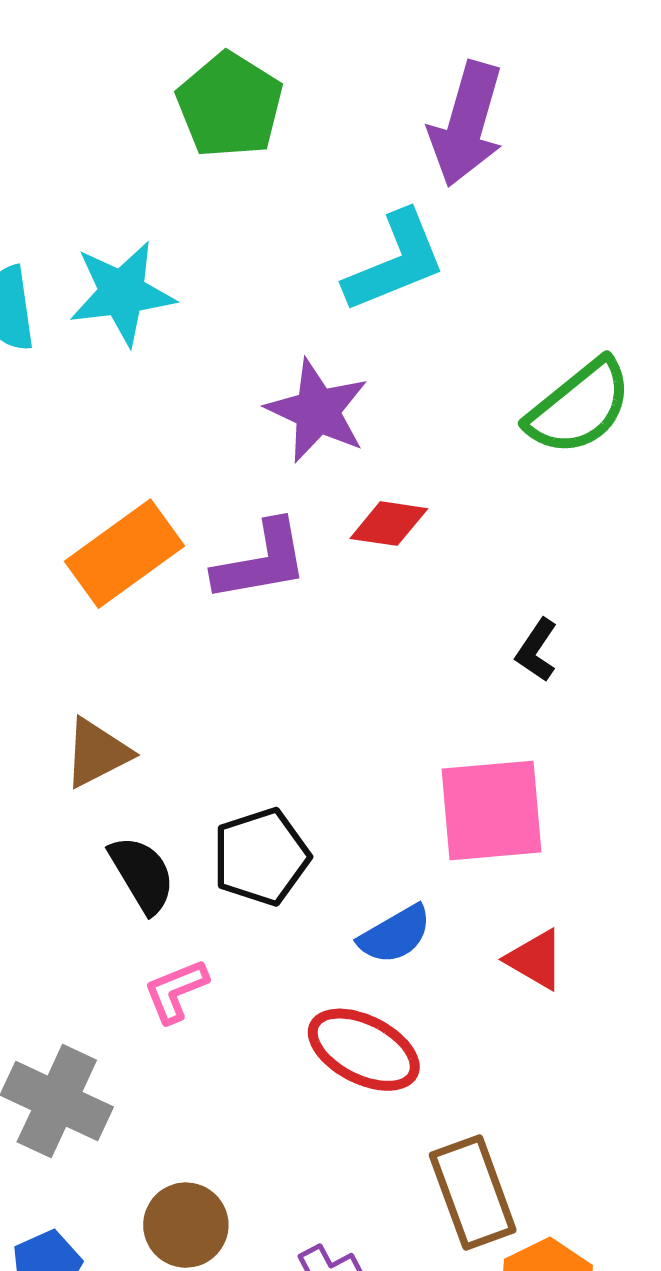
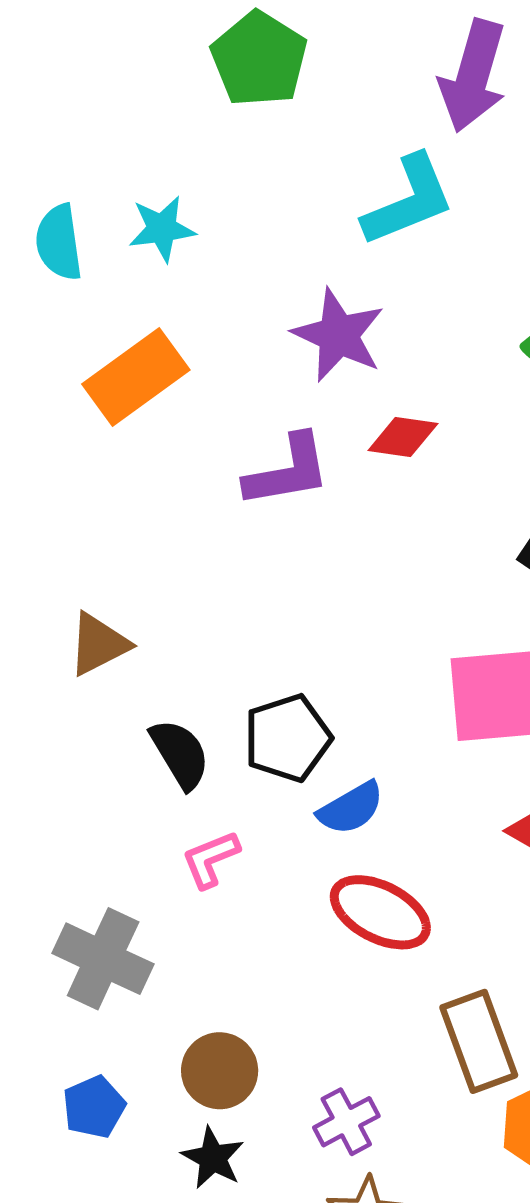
cyan star: (122, 293) -> (162, 229), size x0.7
orange rectangle: (124, 554) -> (136, 377), moved
brown triangle: (97, 753) -> (99, 644), moved
blue semicircle: (395, 934) -> (351, 808), moved

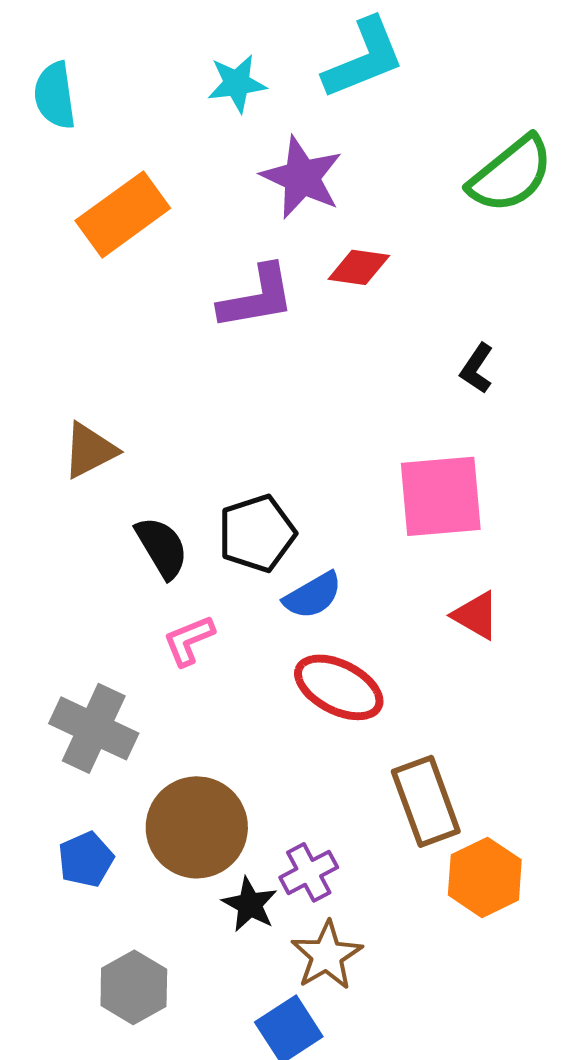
cyan star: (162, 229) -> (237, 83), moved
brown circle: (220, 1071) -> (197, 827), size x1.5
black star: (213, 1158) -> (250, 904), moved

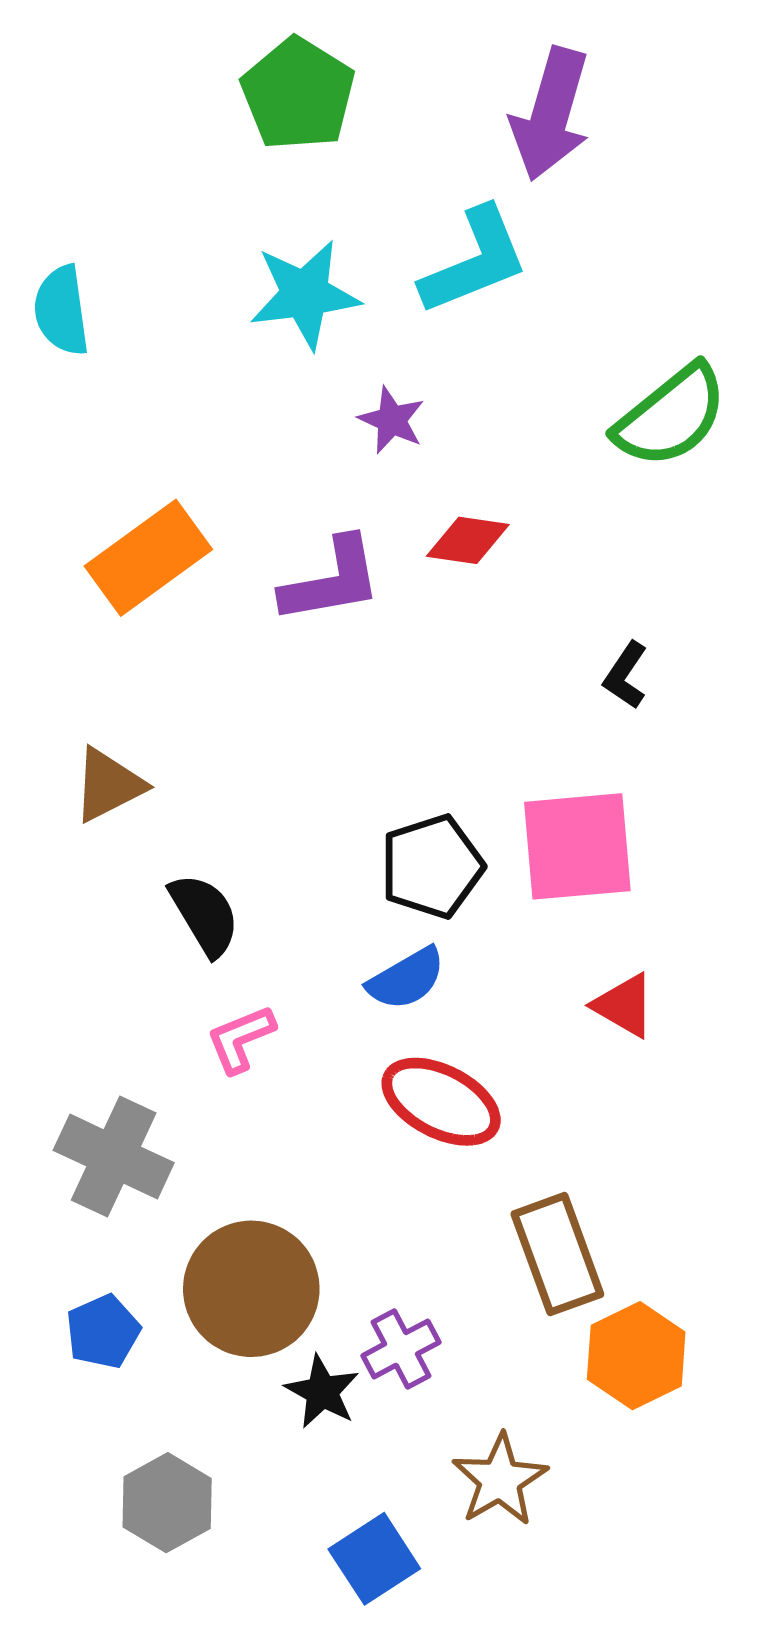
cyan star: (237, 83) -> (305, 294), size x1.4
purple star: (302, 177) -> (392, 420), size x0.6
orange rectangle: (123, 214) -> (148, 558), moved
black pentagon: (257, 533) -> (432, 866), moved
brown star: (327, 955) -> (500, 1480), moved

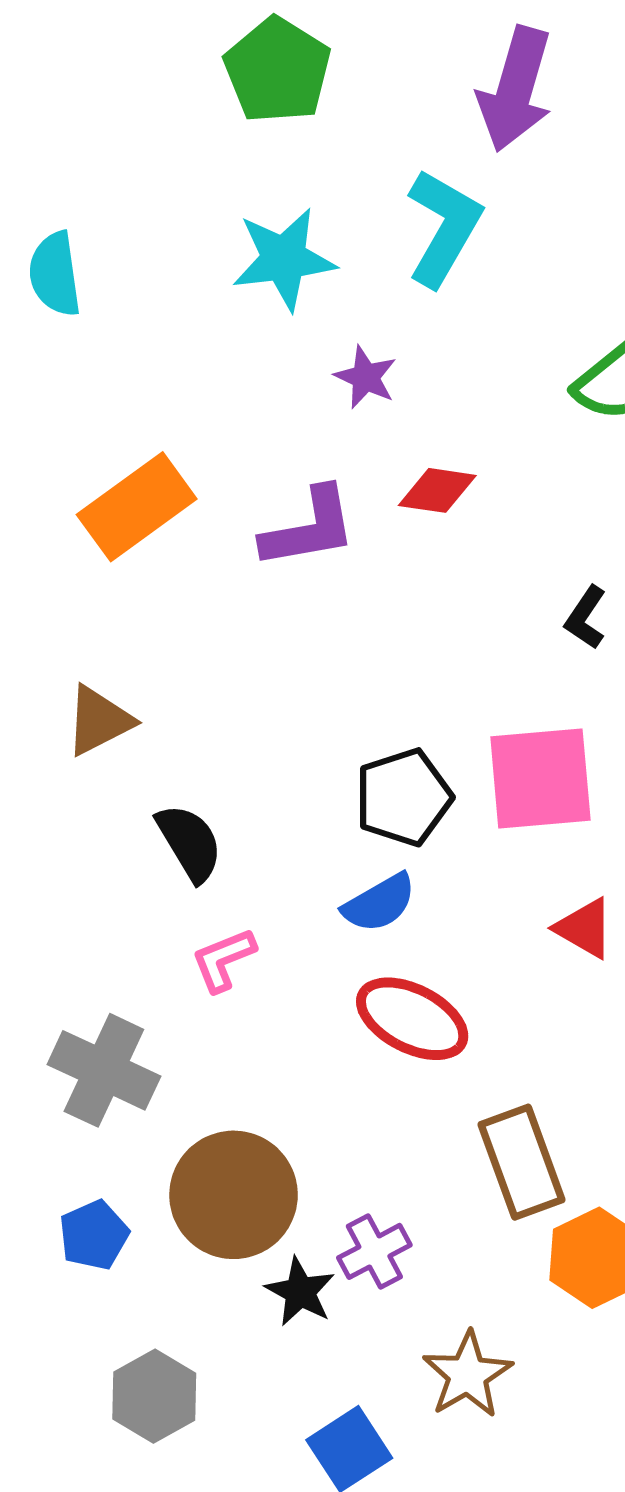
cyan L-shape: (474, 261) -> (444, 228), turned -38

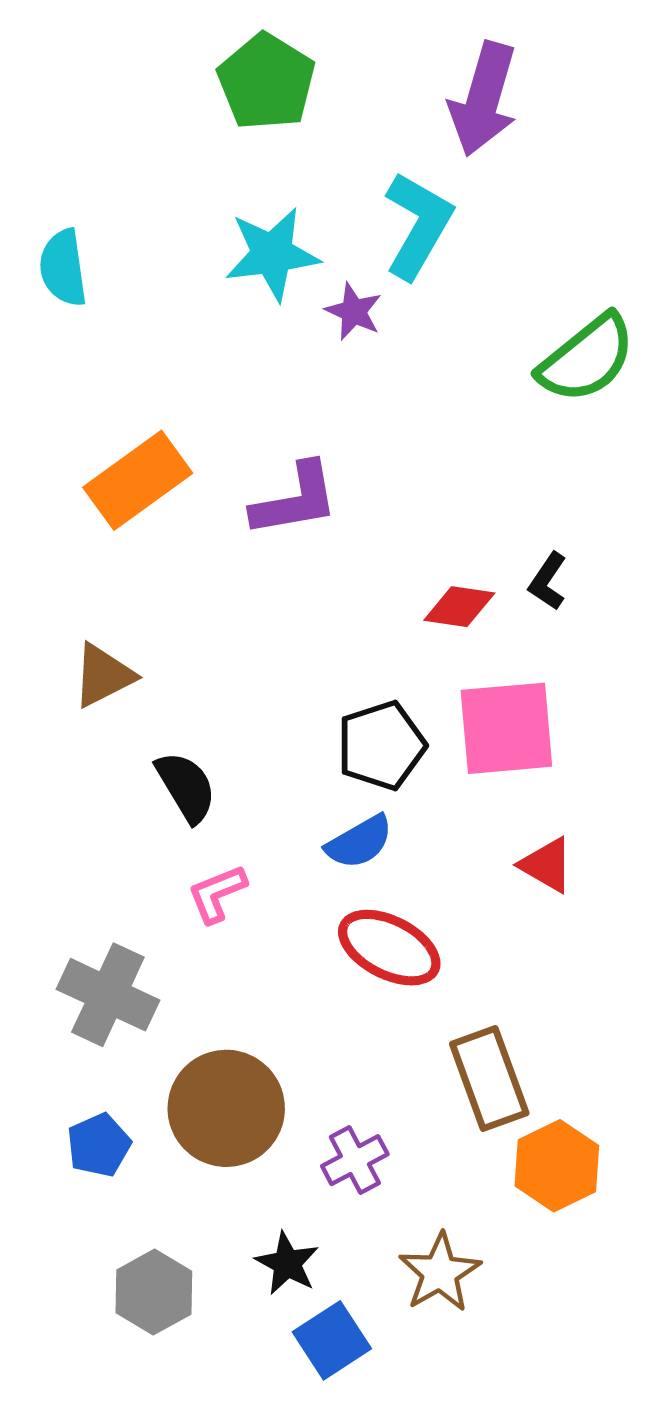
purple star: (366, 377) -> (354, 311), moved
red diamond: (437, 490) -> (459, 607), moved
black star: (300, 1292) -> (287, 1263), moved

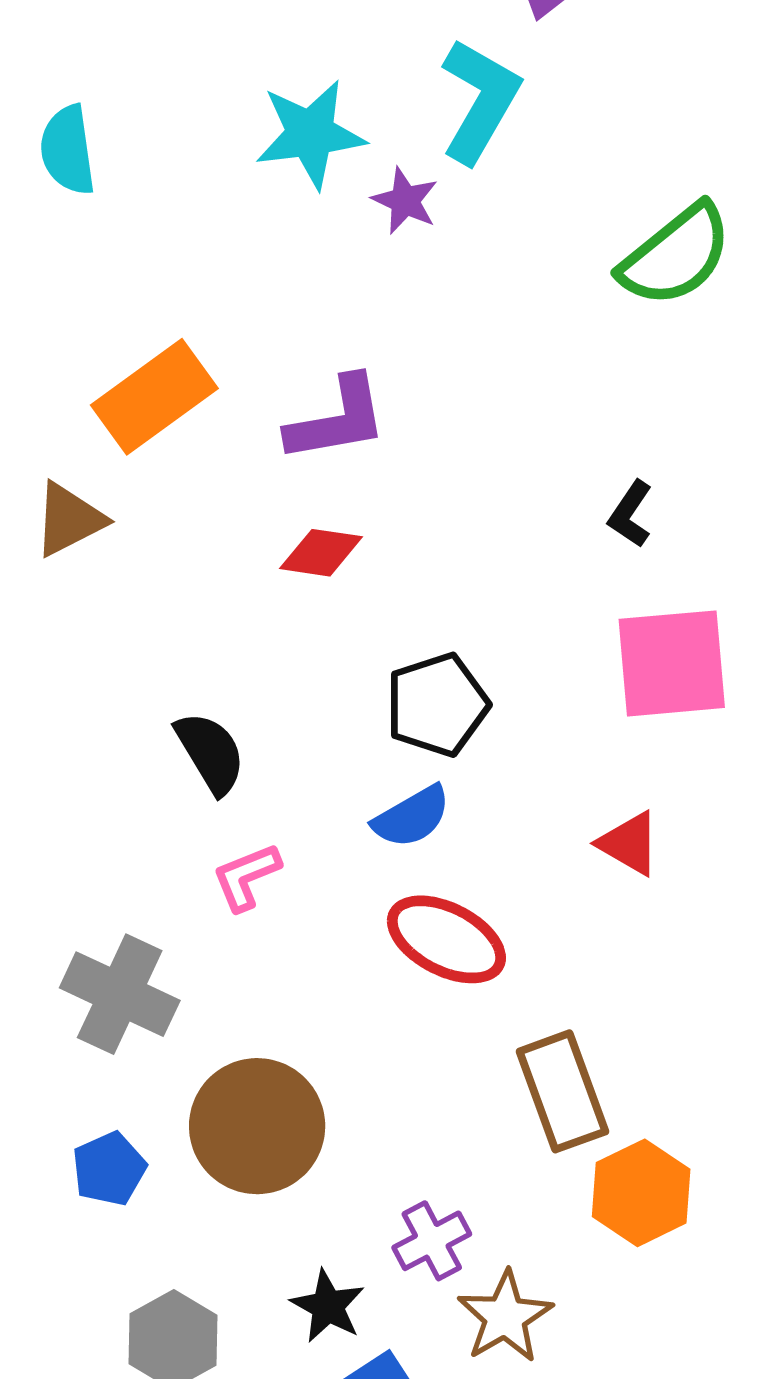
red diamond: (459, 607) -> (321, 553), moved
brown triangle: (103, 675) -> (69, 519), moved
pink square: (506, 728) -> (672, 663), moved
purple cross: (355, 1160) -> (432, 1241), moved

